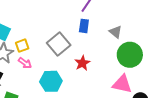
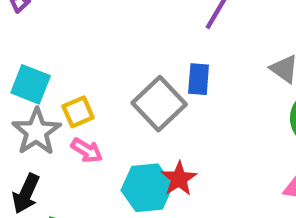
blue rectangle: (84, 26) -> (199, 79), moved
red star: (82, 63) -> (179, 179), moved

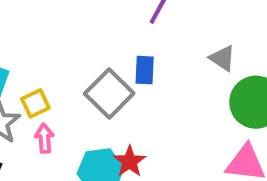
pink arrow: (87, 150) -> (45, 138), turned -124

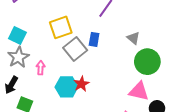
yellow square: (35, 103) -> (61, 27), moved, size x1.6

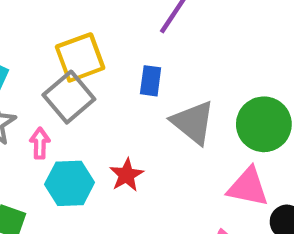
gray triangle: (133, 38) -> (193, 122), moved, size x1.6
gray square: (75, 49) -> (69, 97), moved
cyan hexagon: (67, 87) -> (70, 183), moved

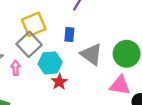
cyan hexagon: (70, 183) -> (50, 63), moved

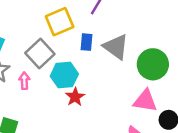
yellow square: (34, 24) -> (60, 22), moved
gray triangle: (91, 54) -> (116, 47), moved

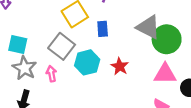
gray triangle: (116, 47) -> (148, 27), moved
red star: (75, 97) -> (120, 66), moved

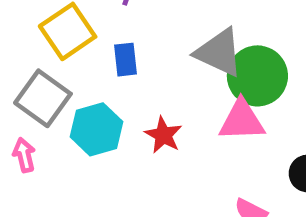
pink triangle: (165, 74) -> (242, 120), moved

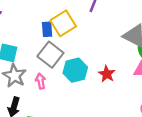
blue rectangle: (125, 60) -> (47, 29), moved

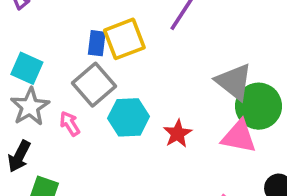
pink arrow: (41, 81) -> (70, 124), turned -32

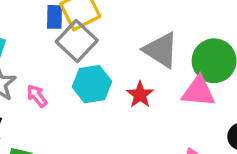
gray triangle: (234, 82) -> (161, 50), moved
gray square: (94, 85) -> (77, 41), moved

